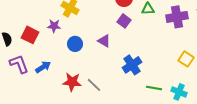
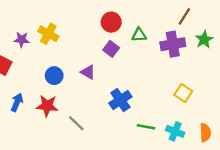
purple star: (54, 26) -> (22, 40), moved
blue arrow: (43, 67) -> (17, 102), turned -35
red star: (72, 82) -> (47, 106), moved

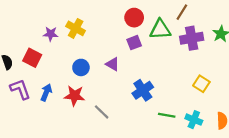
brown line: (184, 16) -> (182, 12), moved
green triangle: (139, 35) -> (160, 30), size x1.5
purple square: (111, 49) -> (134, 43), turned 32

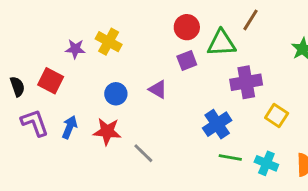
purple cross: (192, 38) -> (246, 82), moved
blue cross: (143, 90) -> (217, 124), moved

